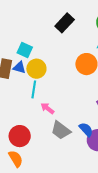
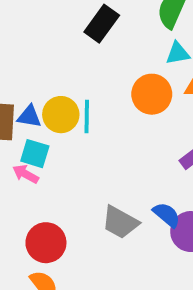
cyan square: (25, 50) -> (35, 154), moved
cyan line: (34, 89) -> (87, 116), moved
pink arrow: (47, 108) -> (26, 174), moved

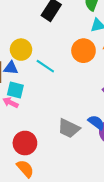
yellow circle: (61, 115) -> (21, 50), moved
cyan line: (87, 116) -> (45, 66), turned -54

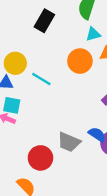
red circle: (25, 143) -> (40, 158), moved

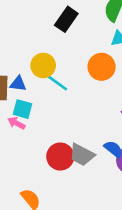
yellow circle: (15, 63) -> (43, 65), moved
red circle: (40, 158) -> (60, 157), moved

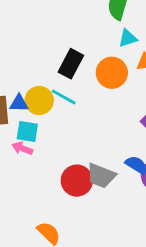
black rectangle: (66, 19) -> (71, 64), moved
yellow circle: (43, 65) -> (39, 100), moved

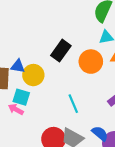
cyan line: (64, 97) -> (73, 104), moved, turned 30
blue triangle: (19, 103) -> (18, 66), moved

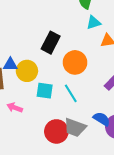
orange circle: (91, 62) -> (75, 62), moved
cyan square: (21, 97) -> (45, 91), moved

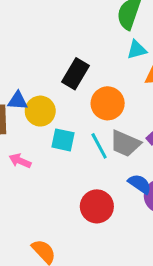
gray trapezoid: (75, 128) -> (125, 144), moved
red circle: (56, 131) -> (97, 206), moved

